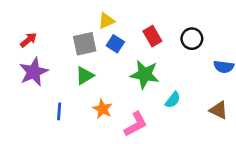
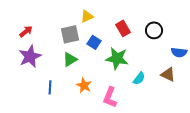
blue square: (115, 44) -> (94, 42), moved
brown triangle: (219, 110) -> (168, 74), moved
pink L-shape: (136, 124) -> (110, 97), turned 140

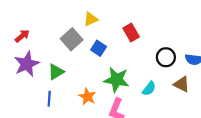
black circle: (154, 30) -> (166, 57), moved
gray square: (70, 34) -> (72, 39), turned -30
green star: (117, 58) -> (117, 80), moved
green triangle: (70, 59) -> (56, 72), moved

